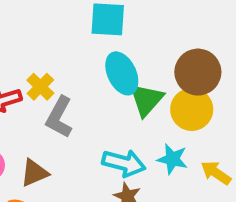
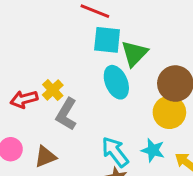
green triangle: (146, 100) -> (134, 53), moved
cyan arrow: (124, 163) -> (115, 152), turned -144

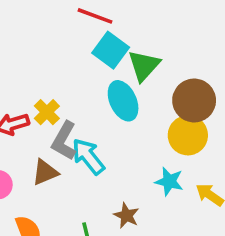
cyan square: (107, 40) -> (111, 50), turned 32
cyan arrow: (115, 152) -> (88, 156), moved
brown triangle: (45, 157) -> (45, 172), moved

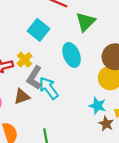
cyan square: (111, 50) -> (39, 30), moved
green triangle: (144, 66) -> (86, 22), moved
brown star: (126, 215) -> (106, 124), moved

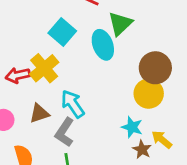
cyan ellipse: (72, 55) -> (103, 45), moved
yellow cross: (25, 60) -> (44, 68), size x1.5
gray L-shape: (34, 78) -> (65, 132), moved

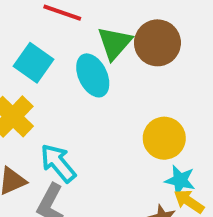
brown circle: (155, 68) -> (157, 43), moved
cyan star: (132, 127) -> (180, 180), moved

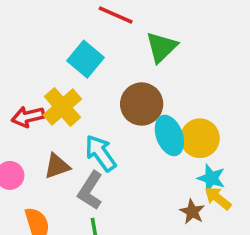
brown circle: (157, 43) -> (142, 104), moved
cyan ellipse: (93, 75) -> (169, 135), moved

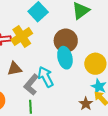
cyan ellipse: (169, 135) -> (65, 58), moved
cyan arrow: (101, 153) -> (46, 77), moved

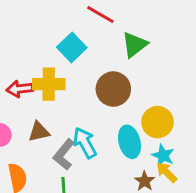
yellow cross: (22, 36) -> (49, 84), turned 35
cyan ellipse: (65, 58) -> (129, 142), moved

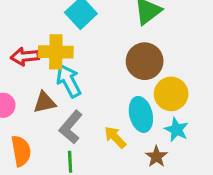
brown circle: (113, 89) -> (145, 61), moved
cyan arrow: (85, 143) -> (69, 81), moved
yellow arrow: (167, 172) -> (115, 137), moved

